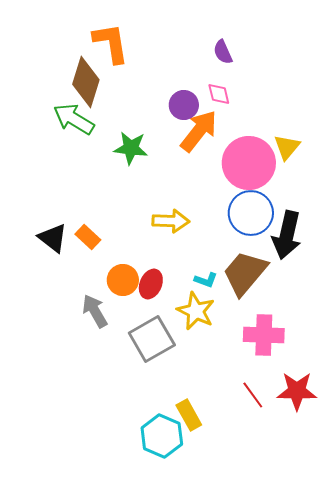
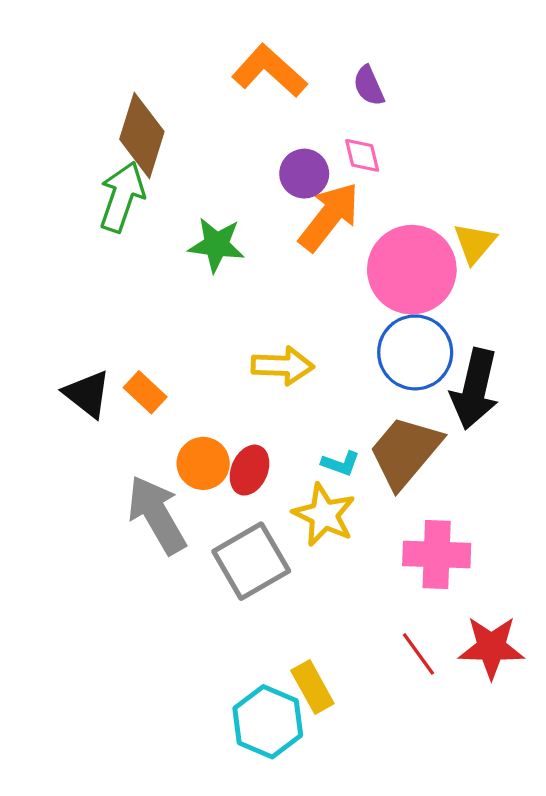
orange L-shape: (111, 43) -> (269, 71), moved, turned -39
green arrow: (74, 119) -> (122, 197), turned 78
gray arrow: (95, 311) -> (157, 515), size x1.4

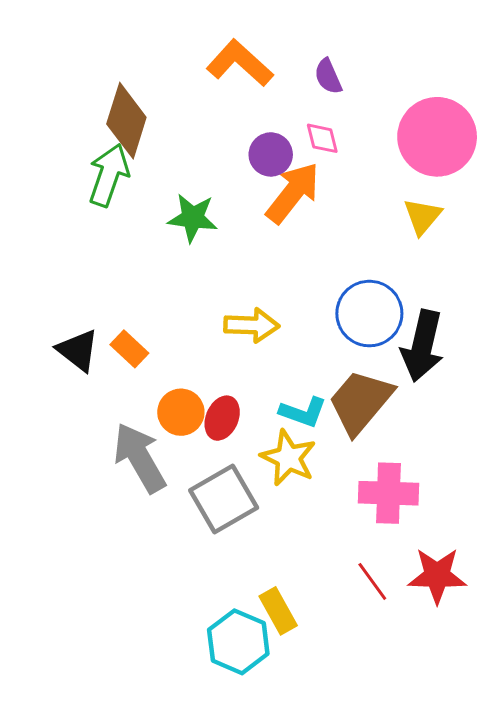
pink circle: (412, 270) -> (437, 137), moved
cyan L-shape: (341, 463) -> (303, 412), size x1.4

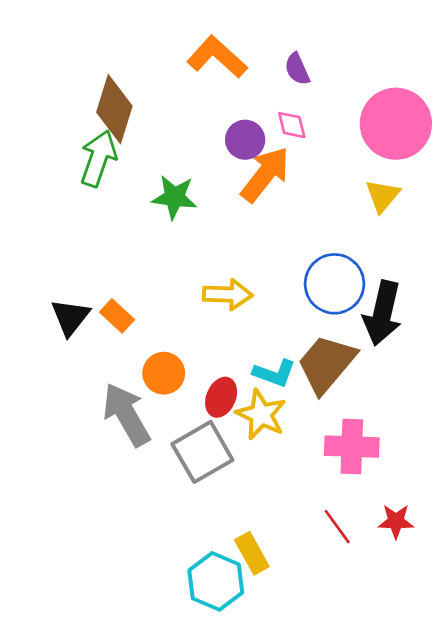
black triangle: (78, 350) -> (70, 317), turned 30
red ellipse: (222, 418) -> (221, 397), moved
red star: (437, 576) -> (396, 521), size x0.7

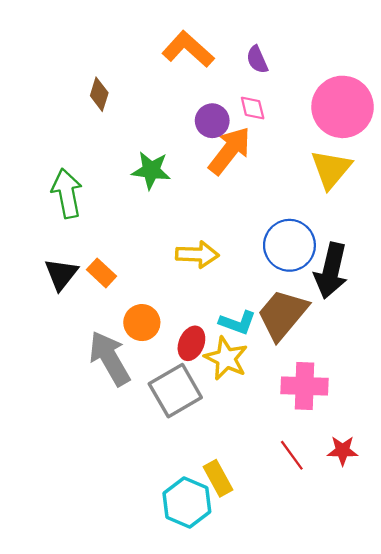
brown diamond: (114, 109) -> (99, 94), size x0.6
green arrow: (98, 158) -> (67, 193), moved, turned -30
yellow triangle: (383, 196) -> (331, 169), size x1.4

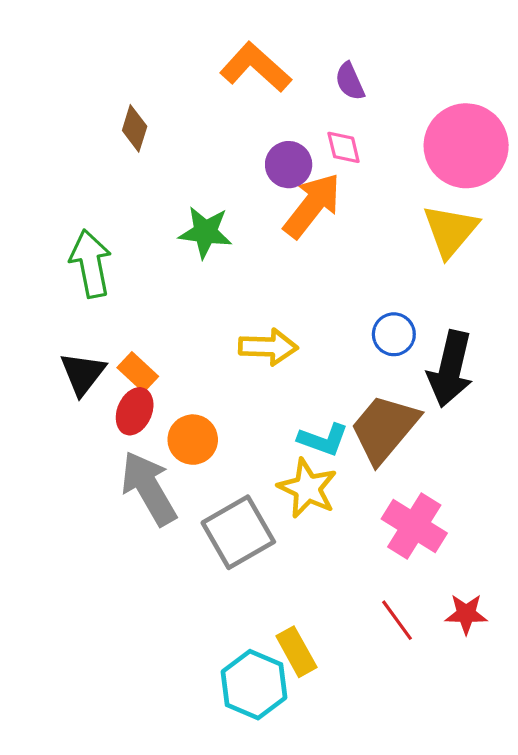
blue circle: (289, 245) -> (394, 334), size x0.6
red ellipse: (191, 343) -> (135, 411), moved
pink cross: (304, 386) -> (414, 526), turned 30

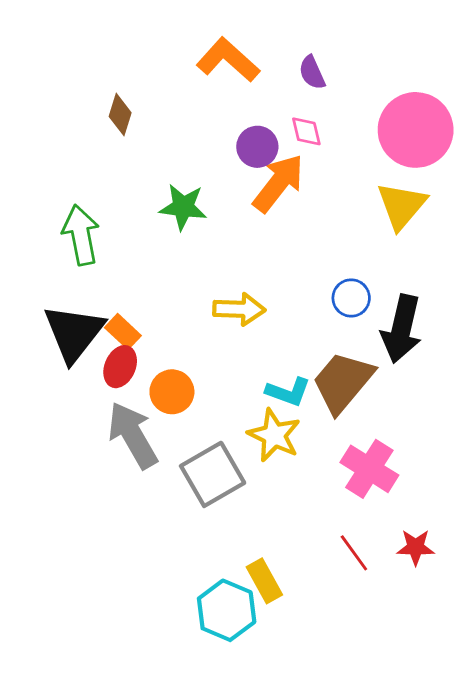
black triangle: (83, 374) -> (74, 333), size x1.5

